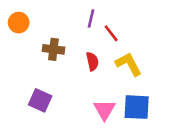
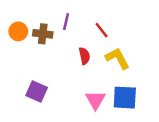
purple line: (91, 19) -> (66, 22), moved
orange circle: (19, 23) -> (18, 31), moved
brown cross: (53, 49) -> (43, 34), moved

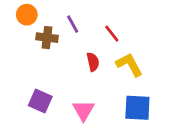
purple line: (66, 22) -> (73, 24), turned -42
orange circle: (18, 31) -> (27, 15), moved
pink triangle: (95, 100) -> (83, 110), moved

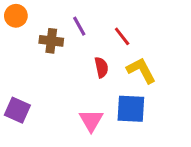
orange circle: (27, 15) -> (16, 16), moved
purple square: (40, 101) -> (17, 110), moved
blue square: (137, 108) -> (131, 109), moved

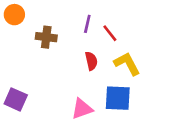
purple line: (79, 26) -> (87, 24), moved, turned 42
pink triangle: (91, 120) -> (82, 109), turned 40

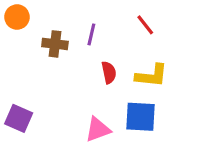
purple line: (87, 24) -> (91, 34), moved
red line: (110, 33) -> (145, 25), moved
yellow L-shape: (127, 64) -> (152, 76), turned 124

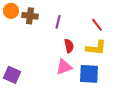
red line: (145, 25) -> (97, 25), moved
brown cross: (55, 44) -> (30, 16), moved
pink triangle: (98, 129) -> (64, 67), moved

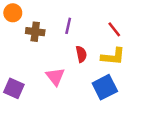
brown cross: (30, 16) -> (35, 32), moved
pink triangle: (64, 67) -> (55, 77), moved, turned -48
blue square: (89, 74) -> (105, 87), turned -30

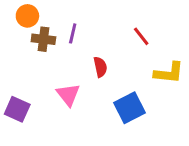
orange circle: (13, 13) -> (27, 16), moved
purple line: (68, 26) -> (73, 33), moved
yellow L-shape: (113, 56) -> (169, 73), moved

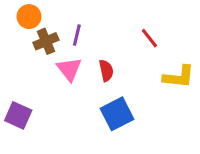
brown cross: (43, 39) -> (46, 41), turned -30
pink triangle: (68, 95) -> (69, 69), moved
blue square: (129, 108) -> (117, 114), moved

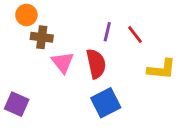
purple line: (77, 35) -> (107, 32), moved
brown cross: (46, 41) -> (42, 37), turned 30
red semicircle: (106, 71) -> (96, 64), size x1.5

